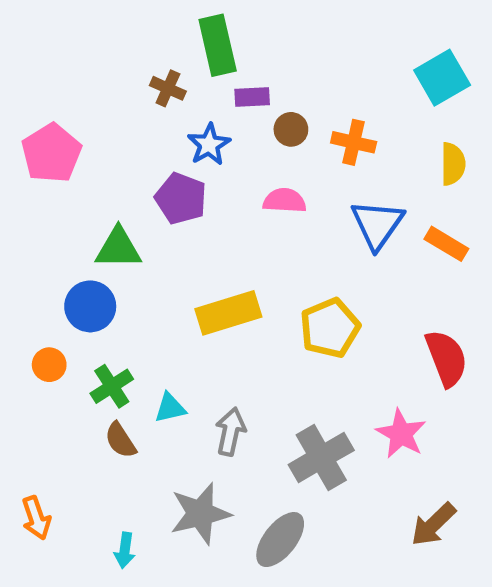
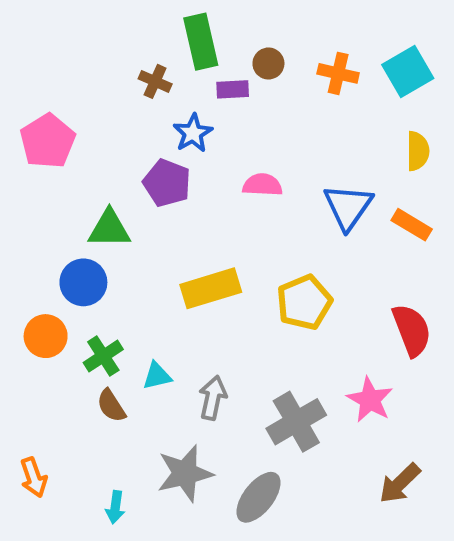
brown circle: (291, 129) -> (268, 64), moved
orange cross: (354, 142) -> (338, 73), moved
orange circle: (49, 365) -> (46, 336), size x1.4

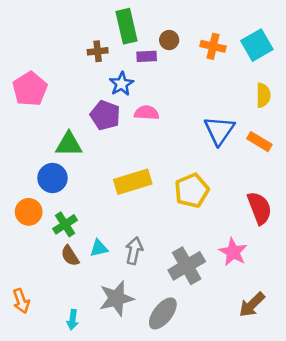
brown cross: (155, 81) -> (98, 51), turned -30
pink semicircle: (262, 185) -> (147, 113), moved
cyan triangle: (157, 376) -> (99, 248), moved

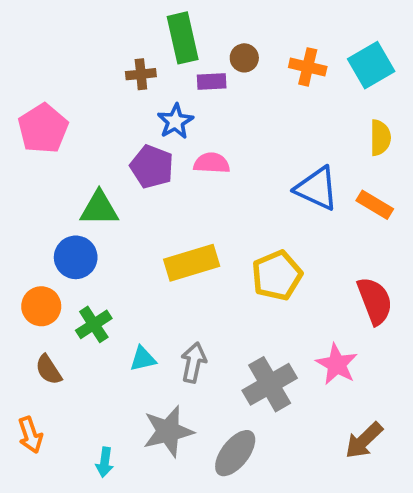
blue triangle: (219, 130) -> (317, 188), turned -40
brown semicircle: (70, 256) -> (48, 370), moved

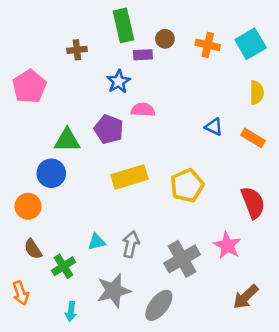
brown cross: (141, 74) -> (77, 50), moved
purple pentagon: (152, 167) -> (109, 129), moved
blue triangle: (317, 188) -> (214, 127), size x0.6
green cross: (94, 324) -> (64, 266), moved

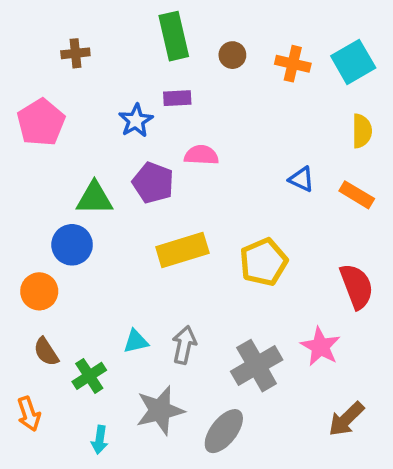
brown cross: (77, 50) -> (75, 53), moved
purple rectangle: (143, 55) -> (177, 98), moved
blue star: (119, 82) -> (136, 121), moved

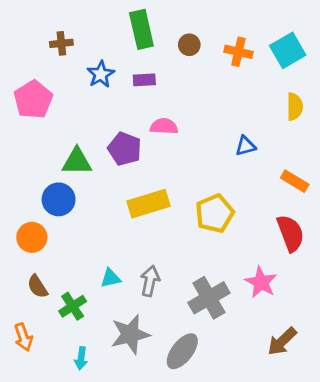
blue star: (136, 121) -> (101, 74), moved
blue triangle: (301, 179) -> (246, 146), turned -40
orange rectangle: (357, 195) -> (295, 181), moved

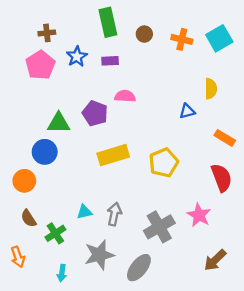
pink pentagon: (33, 100) -> (40, 65), moved
yellow semicircle: (295, 107) -> (211, 89), moved

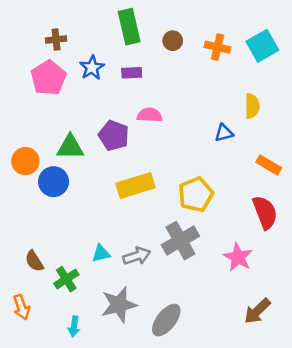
orange circle: (24, 181) -> (25, 161), moved
gray arrow: (114, 214) -> (137, 256), turned 60
gray cross: (159, 227) -> (180, 241), moved

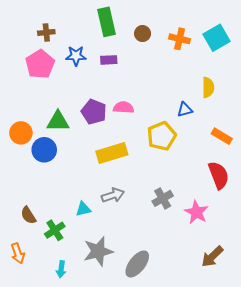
blue star: (92, 68) -> (76, 56), turned 30
pink semicircle: (150, 115) -> (123, 108), moved
yellow pentagon: (196, 194) -> (162, 136), moved
gray cross: (180, 241) -> (163, 198), moved, size x0.7
gray arrow: (137, 256) -> (113, 195), moved

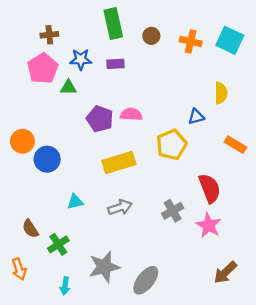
cyan square: (217, 38) -> (230, 40), turned -35
green triangle: (58, 121) -> (68, 87), moved, size x0.7
red semicircle: (219, 175) -> (210, 188), moved
cyan triangle: (83, 209) -> (75, 202), moved

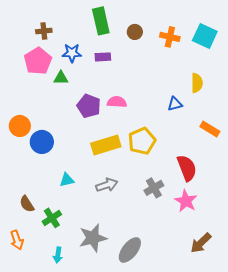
yellow pentagon: (172, 145) -> (142, 141), moved

